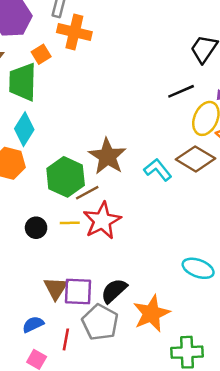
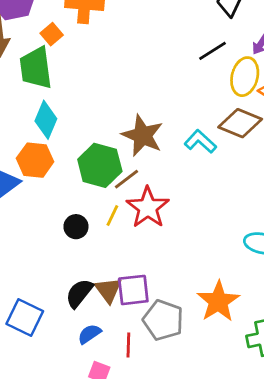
yellow line: (70, 223) -> (112, 216), turned -54
black semicircle: (114, 291) -> (79, 293), moved

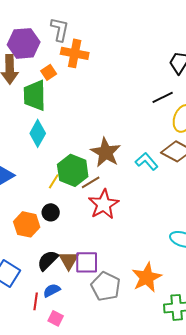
orange hexagon: (35, 160) -> (27, 224), moved
yellow line: (112, 216) -> (54, 181), moved
red line: (128, 345) -> (36, 301), moved

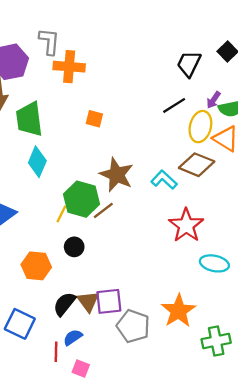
orange square: (49, 72) -> (94, 119), moved, turned -35
red star: (104, 204) -> (186, 225), moved
black circle: (51, 212) -> (74, 247), moved

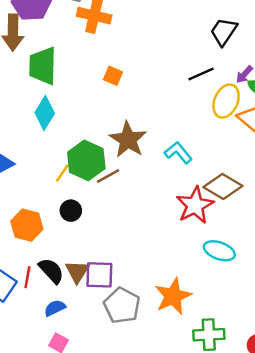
brown diamond: (197, 165) -> (223, 186), moved
black semicircle: (64, 304) -> (51, 271), turned 90
red line: (56, 352) -> (27, 277), moved

